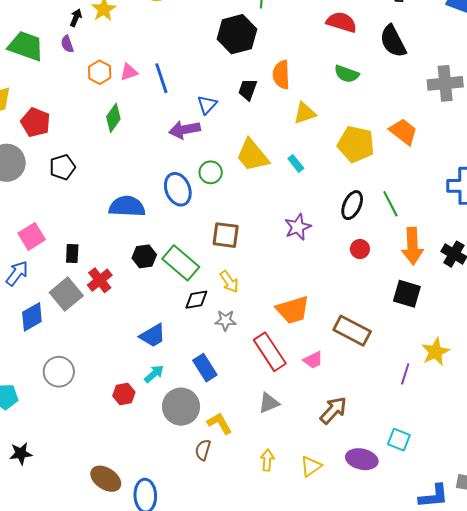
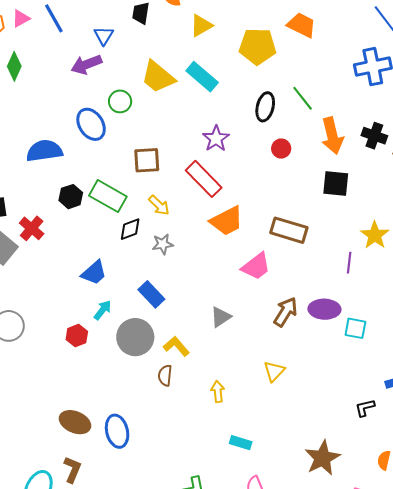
cyan rectangle: (296, 163) -> (202, 77), size x1.8
red rectangle: (270, 352) -> (204, 179), moved
pink trapezoid: (313, 360) -> (256, 266), size x1.5
purple ellipse: (362, 459) -> (324, 309), moved
yellow arrow: (267, 460) -> (218, 392), moved

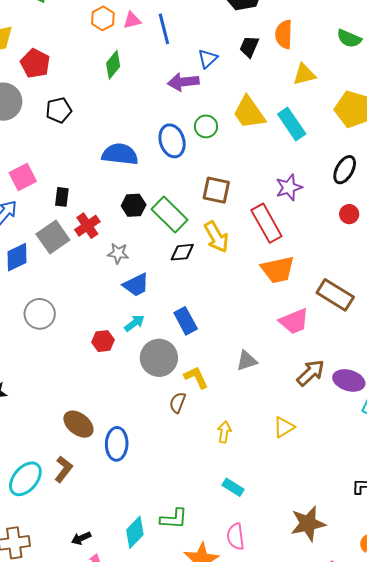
yellow arrow: (159, 205) -> (216, 237), size x1.4
gray star: (163, 244) -> (118, 253), moved

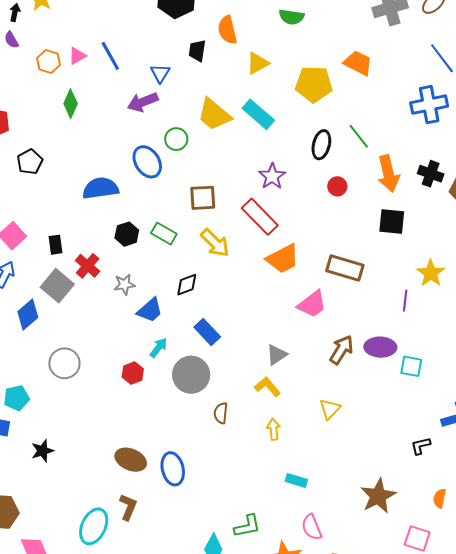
green rectangle: (169, 215) -> (164, 234), size x0.7
black diamond: (182, 252) -> (187, 285), moved
yellow L-shape: (196, 377) -> (268, 387), moved

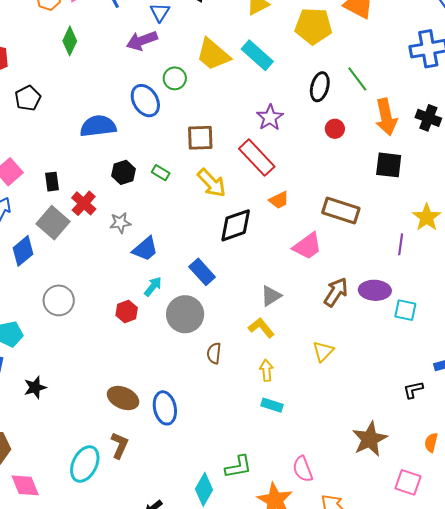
green rectangle: (164, 234) -> (161, 173), size x0.7
orange trapezoid: (283, 259) -> (279, 200), size x0.6
black diamond: (187, 285) -> (236, 225), moved, size x1.5
cyan rectangle: (296, 480) -> (272, 405), moved

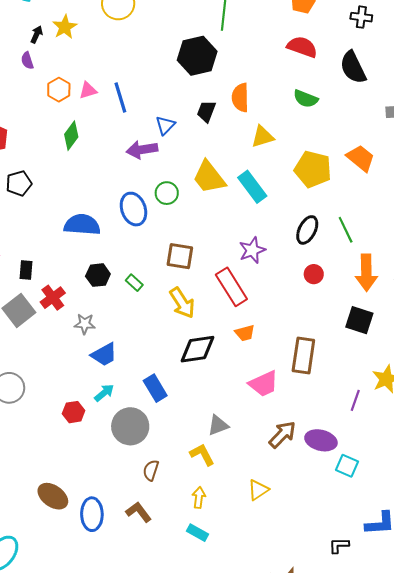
brown rectangle: (341, 211) -> (303, 355), turned 69
brown L-shape: (119, 445) -> (139, 512), moved, turned -72

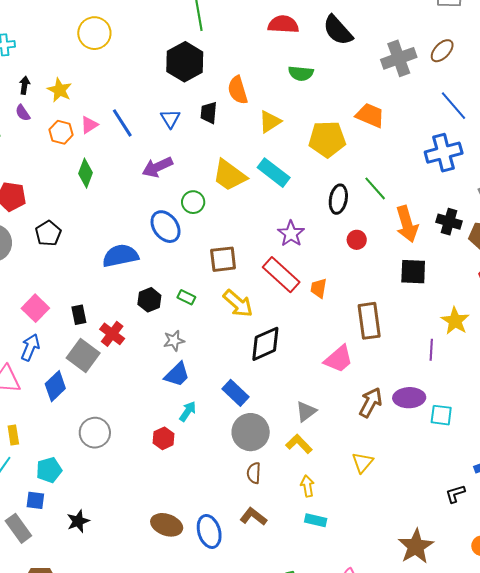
yellow star: (65, 27) -> (60, 90), moved
blue triangle: (165, 125) -> (170, 119), moved
gray star: (85, 324) -> (174, 341), moved
orange trapezoid: (245, 333) -> (319, 288), moved, turned 130
gray circle: (130, 426) -> (251, 432), moved

